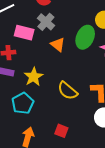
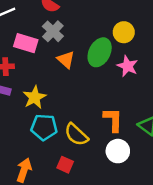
yellow semicircle: (68, 91) -> (76, 135), moved
cyan pentagon: (23, 103) -> (44, 127), moved, turned 30

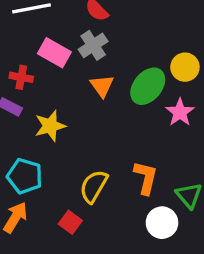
cyan pentagon: (44, 127) -> (25, 176), moved
yellow semicircle: (76, 135) -> (94, 186), turned 65
white circle: (118, 151) -> (162, 223), moved

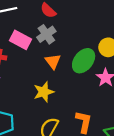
yellow star: (50, 126) -> (44, 92), moved

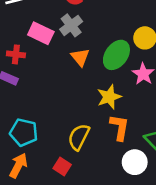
yellow star: (44, 92) -> (109, 97), moved

